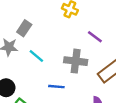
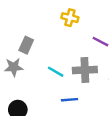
cyan line: (36, 56) -> (56, 72), moved

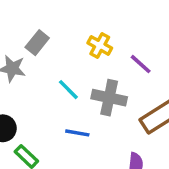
yellow cross: (70, 18) -> (100, 45), moved

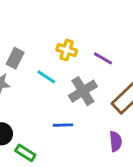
cyan line: (68, 90) -> (46, 77), moved
gray cross: (109, 98) -> (83, 91), turned -32

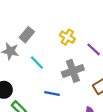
cyan line: (46, 77) -> (37, 63), moved

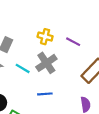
gray cross: (73, 71) -> (46, 63), moved

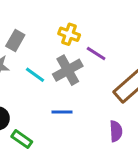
purple line: (73, 42) -> (96, 54), moved

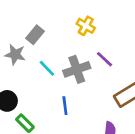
yellow cross: (69, 34) -> (86, 26), moved
blue line: (62, 112) -> (65, 106), turned 72

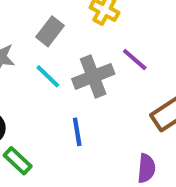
gray rectangle: (35, 35) -> (50, 31), moved

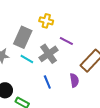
gray rectangle: (50, 31) -> (23, 37), size x1.5
purple semicircle: (146, 168) -> (74, 80), moved

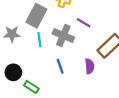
gray cross: (49, 54) -> (63, 36), turned -36
cyan line: (27, 59) -> (39, 40), turned 48

